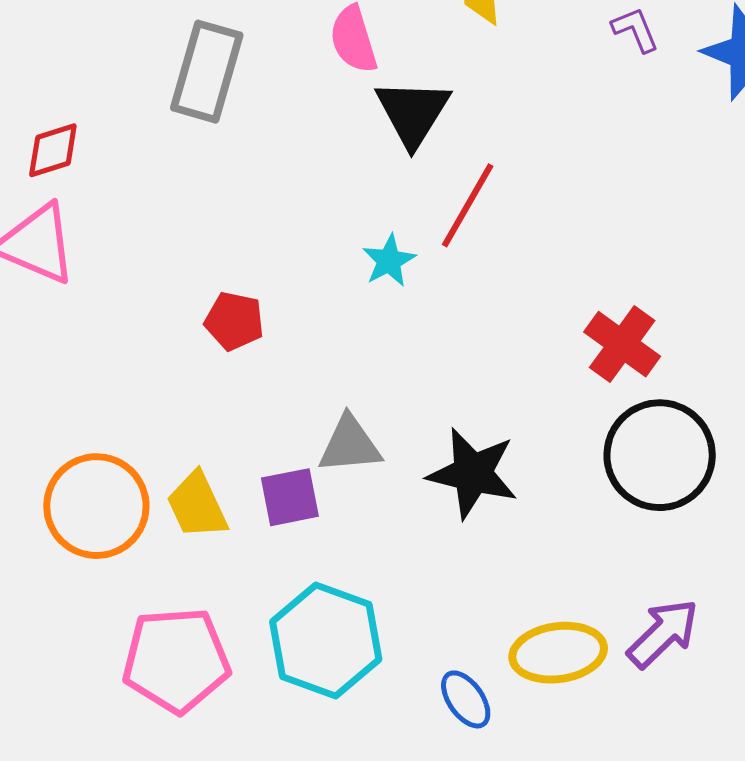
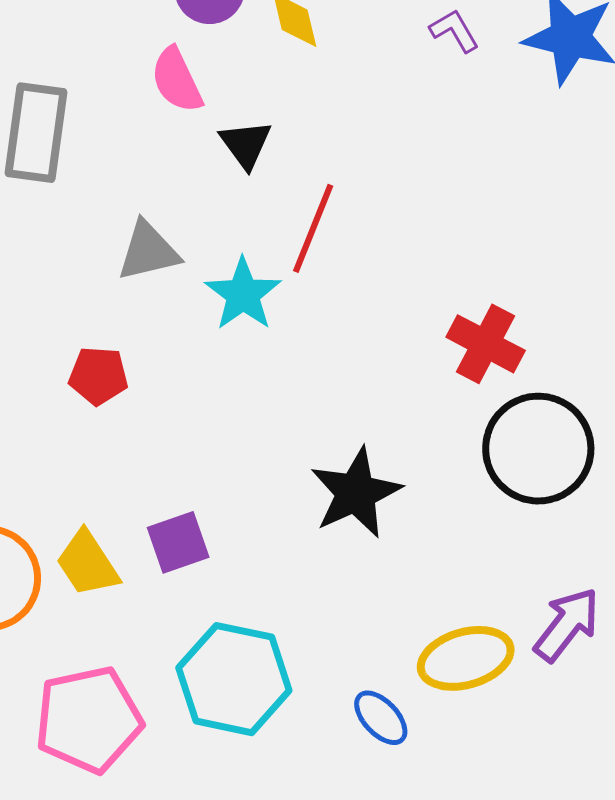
black triangle: (413, 113) -> (246, 144), size x0.7
cyan star: (389, 261) -> (243, 294), size x1.4
gray triangle: (350, 445) -> (148, 251), moved
black star: (473, 473) -> (356, 493), turned -30

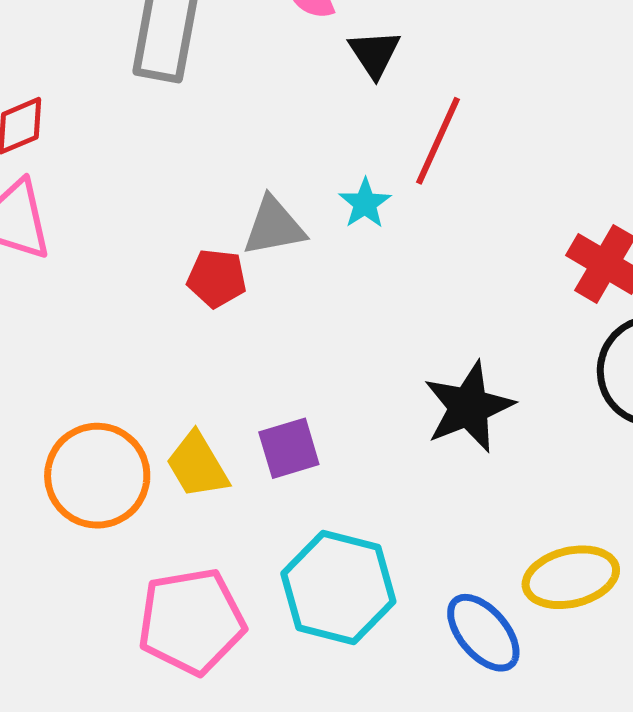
gray triangle: (148, 251) -> (274, 226), moved
cyan star: (243, 294) -> (365, 203), size x0.7
blue ellipse: (381, 718) -> (483, 633), size x1.4

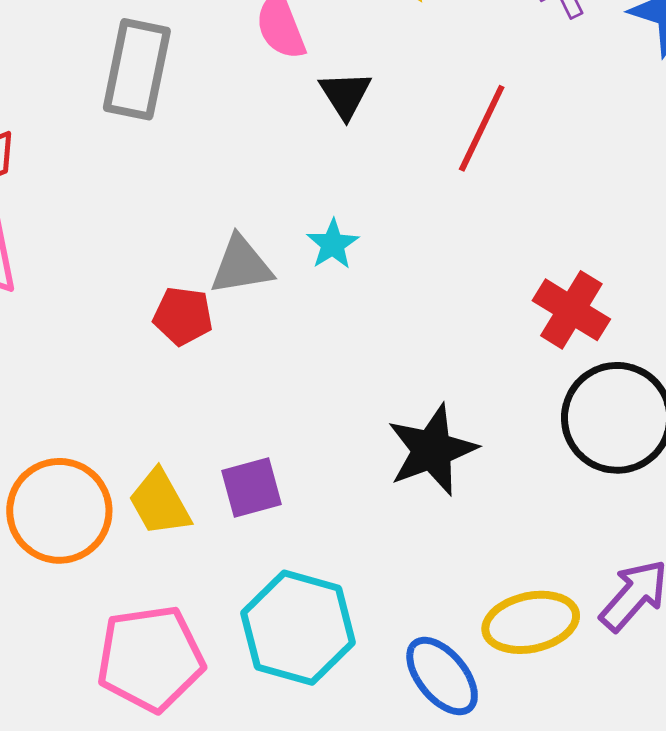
red line: (438, 141) -> (482, 128), moved

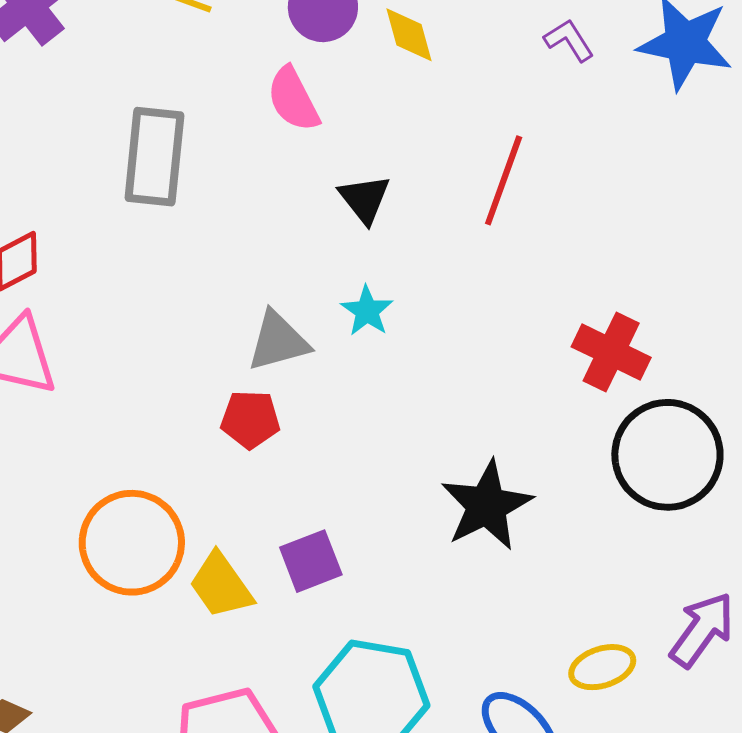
black triangle: (345, 95) -> (365, 199), moved
red pentagon: (183, 316) -> (250, 419), moved
orange circle: (59, 511) -> (132, 543), moved
yellow ellipse: (531, 622) -> (602, 667), size x0.7

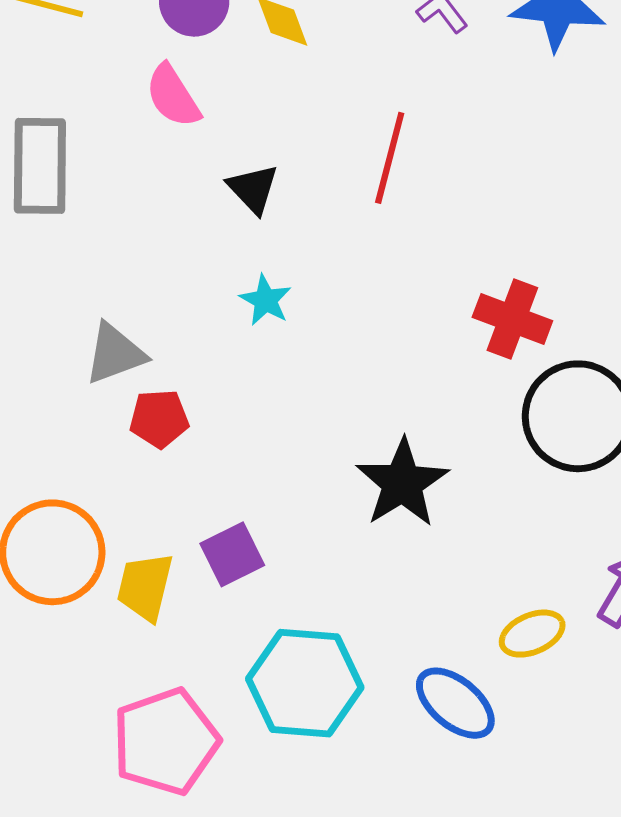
gray triangle: (278, 341) -> (115, 354), moved
yellow trapezoid: (221, 585) -> (145, 587), turned 54

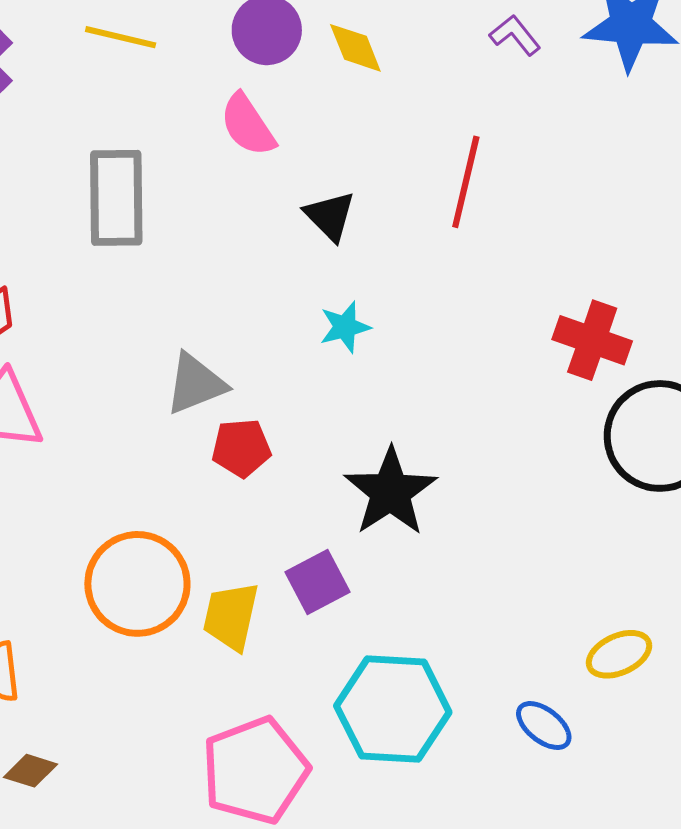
cyan star: (266, 300) -> (345, 327), turned 30
black star: (402, 483) -> (390, 492), moved
blue ellipse: (455, 703) -> (544, 726), size x0.7

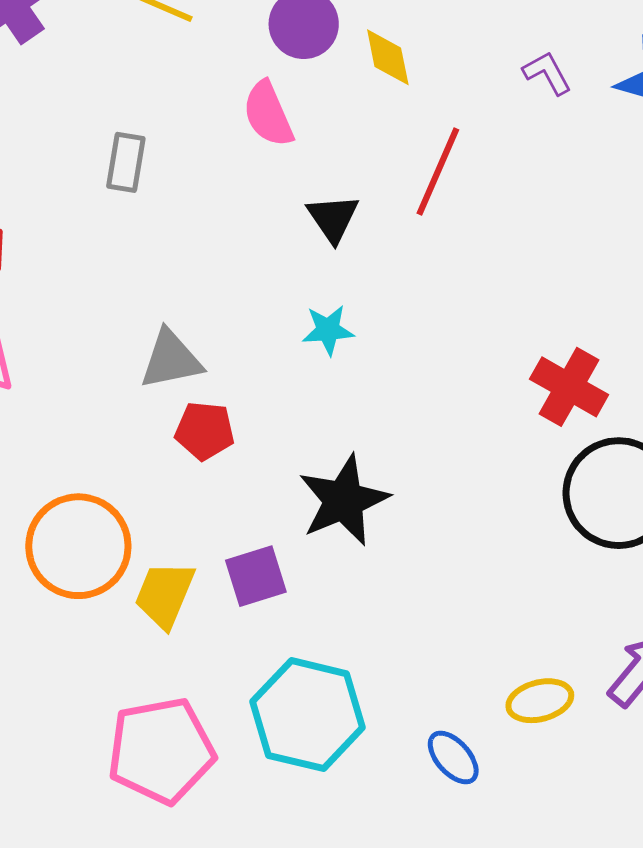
red line: (466, 182) -> (438, 171), moved
gray rectangle: (116, 198) -> (126, 162), size x0.6

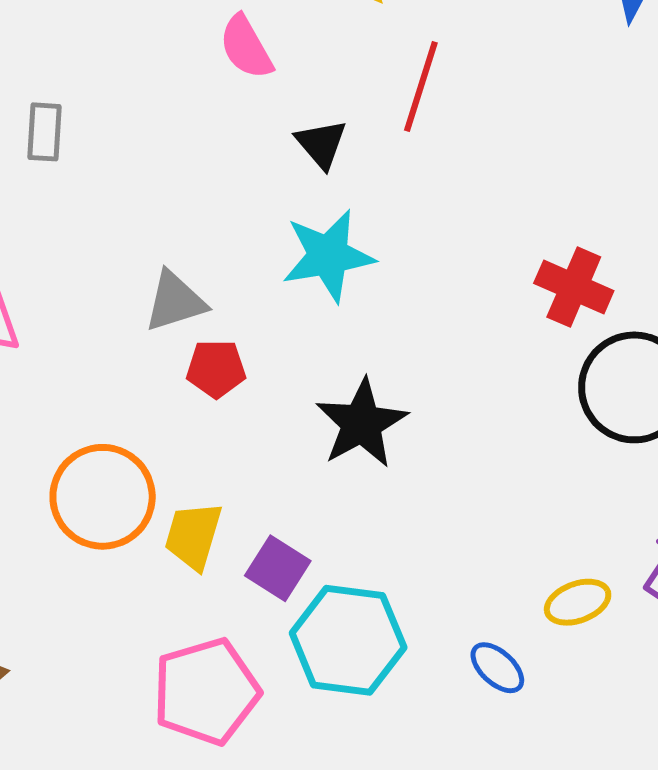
gray rectangle: (126, 162) -> (45, 132), moved
cyan star: (328, 330) -> (328, 256), size x1.8
purple square: (256, 576) -> (278, 568), moved, turned -34

